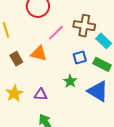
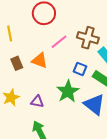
blue square: (80, 58) -> (80, 69), turned 32
green star: (70, 81) -> (68, 91), size x1.6

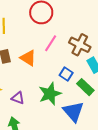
pink line: (59, 42) -> (51, 43), turned -30

